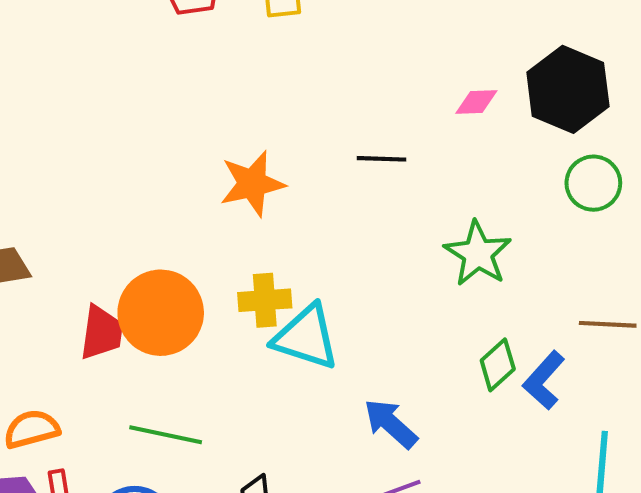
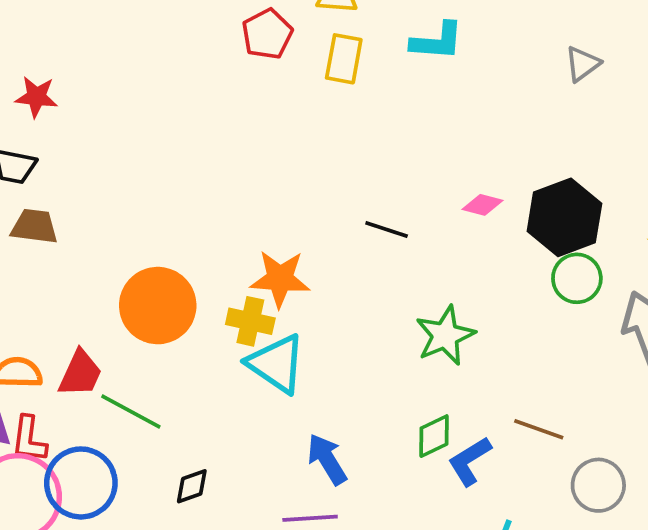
green circle: (593, 183) -> (577, 278), moved
orange star: (252, 184) -> (280, 279), moved
red trapezoid: (101, 333) -> (80, 373), moved

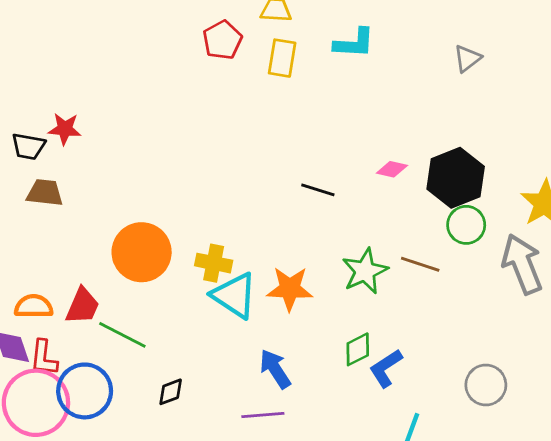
red star: (36, 97) -> (65, 129), moved
orange star: (280, 279) -> (290, 289), moved
brown line: (539, 429) -> (420, 264), moved

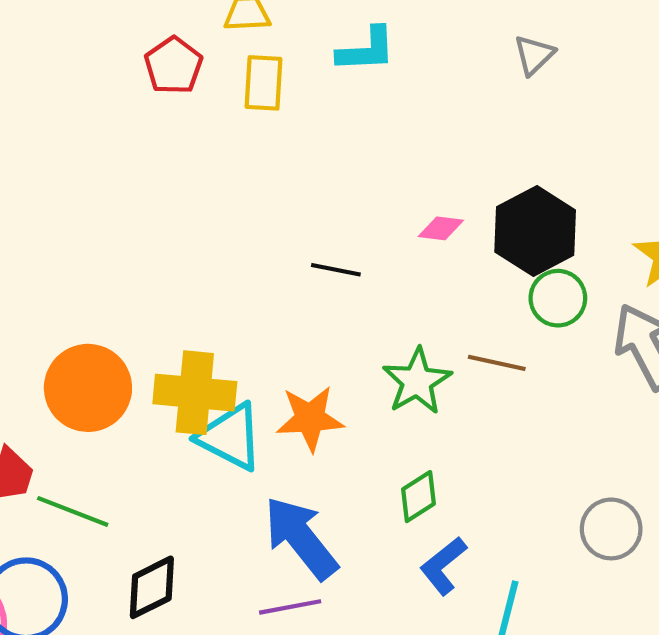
yellow cross: (214, 263) -> (195, 393), size x1.5
blue L-shape: (386, 368) -> (443, 566), moved
blue arrow: (275, 369) -> (301, 538), size x1.5
black diamond: (171, 392) -> (152, 587), size x1.5

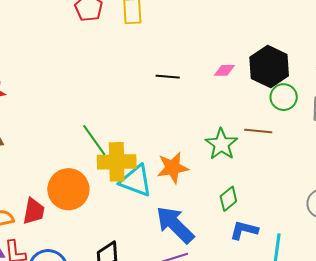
black line: (336, 270) -> (168, 77), moved
orange circle: (88, 388) -> (68, 189), moved
green line: (73, 511) -> (94, 140), moved, turned 40
blue L-shape: (443, 566) -> (244, 230), turned 60

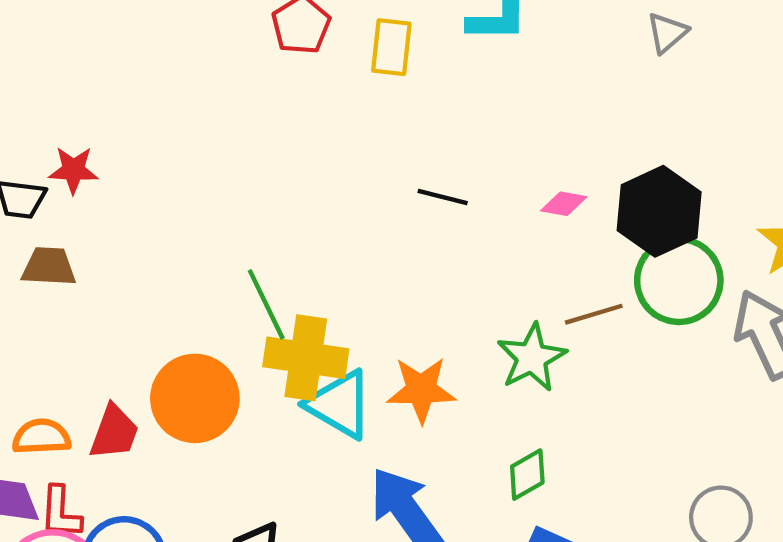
green circle: (284, 97) -> (679, 281), size x1.5
brown line: (258, 131) -> (594, 314), moved, turned -32

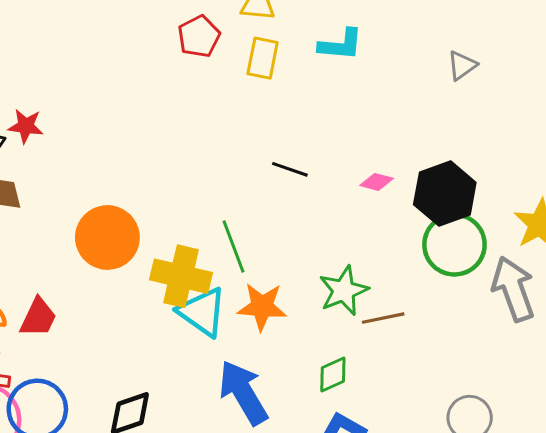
green line: (266, 304) -> (234, 247), moved
brown line: (594, 314) -> (383, 318), moved
orange circle: (195, 398) -> (107, 237), moved

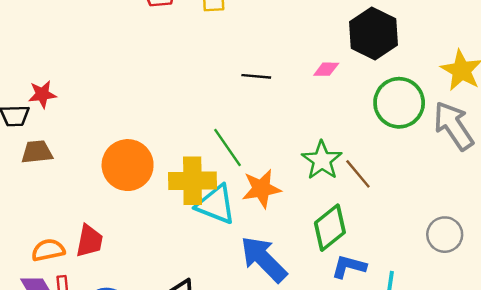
black hexagon: (445, 193) -> (373, 33), moved
brown line: (383, 318) -> (358, 174), turned 76
green diamond: (333, 375) -> (330, 228), size x1.5

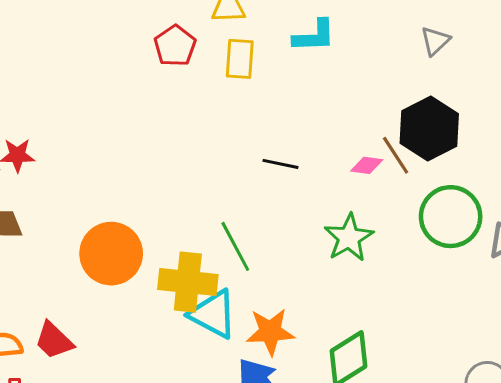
green star: (322, 160) -> (349, 238), moved
brown line: (358, 174) -> (396, 155), moved
orange star: (261, 189) -> (270, 332), moved
red trapezoid: (89, 241) -> (54, 340), turned 116

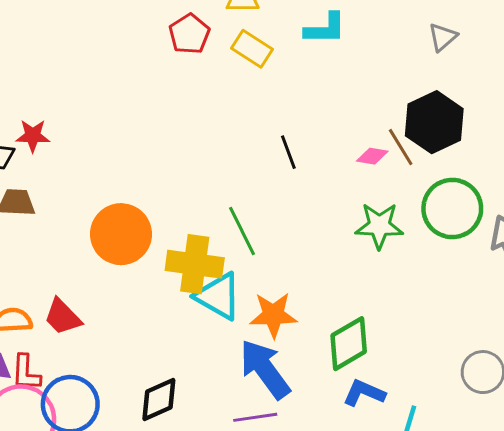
yellow rectangle: (240, 59) -> (252, 49), turned -63
black line: (280, 164) -> (288, 152), turned 56
green star: (349, 238) -> (379, 226), moved, turned 30

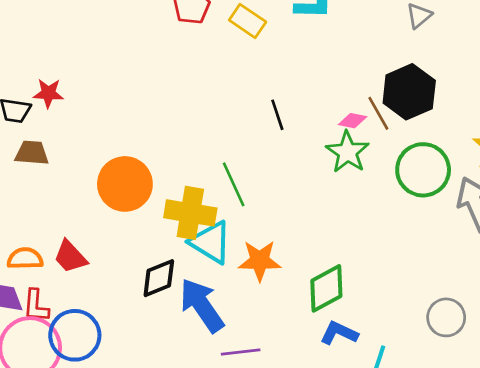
green star: (379, 226) -> (348, 152), moved, turned 30
blue arrow: (265, 369) -> (202, 305), moved
black diamond: (159, 399) -> (159, 278), moved

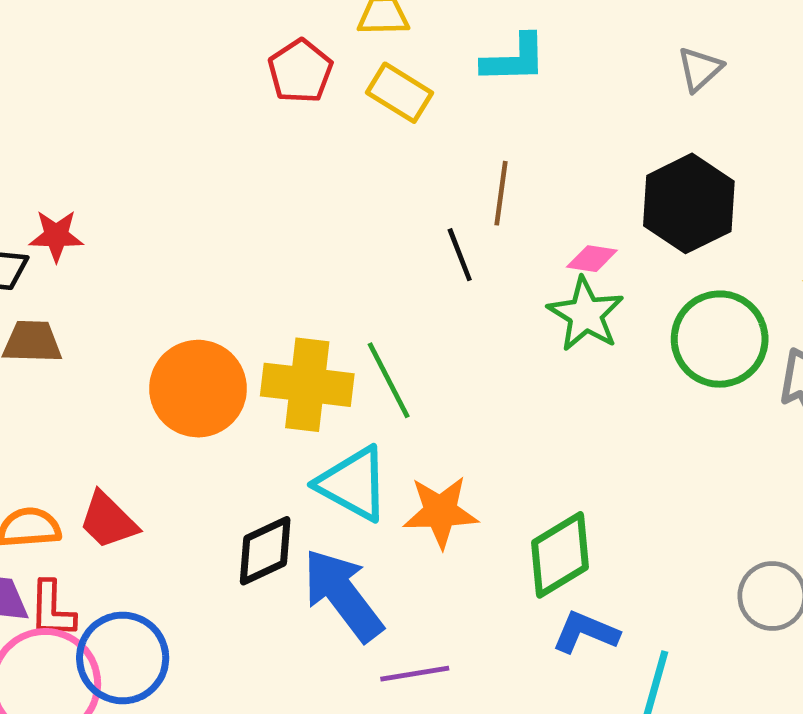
brown line: (378, 113) -> (501, 193), moved, turned 40
yellow cross: (190, 213) -> (307, 385), moved

